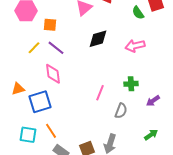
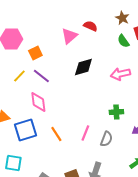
orange square: (50, 25) -> (35, 53), turned -32
pink line: (100, 93) -> (85, 133), moved
orange line: (51, 131) -> (56, 134), moved

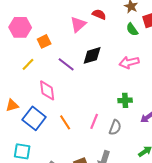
purple line: (41, 76) -> (66, 64), moved
blue square: (25, 130) -> (34, 118), turned -35

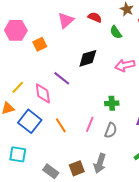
pink triangle: (78, 24) -> (66, 20), moved
green semicircle: (132, 29) -> (116, 32), moved
yellow line: (28, 64) -> (18, 87), moved
purple line: (66, 64) -> (62, 78), moved
green cross: (125, 100) -> (112, 103), moved

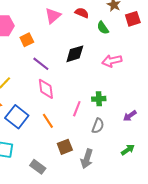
purple line: (62, 78) -> (41, 64), moved
pink diamond: (43, 93) -> (46, 89), moved
pink line: (90, 124) -> (77, 109), moved
brown square: (77, 168) -> (65, 147), moved

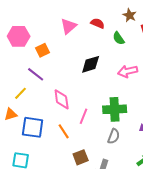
purple line: (41, 64) -> (36, 74), moved
green cross: (99, 99) -> (115, 109), size x1.6
pink line: (77, 109) -> (84, 116), moved
blue square: (17, 117) -> (33, 127), turned -30

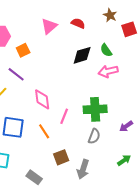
green semicircle: (119, 38) -> (106, 50), moved
black diamond: (91, 64) -> (82, 55), moved

